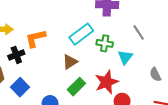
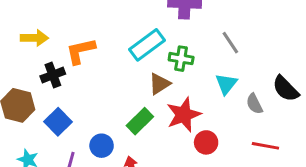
cyan triangle: (125, 57) -> (226, 84), moved
brown triangle: (70, 62) -> (159, 84), moved

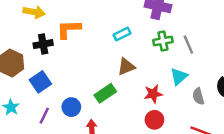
cyan rectangle: (147, 45) -> (122, 34), size x0.6
green cross: (181, 59) -> (163, 41), moved, turned -30
red star: (184, 115) -> (153, 94), moved, size x0.7

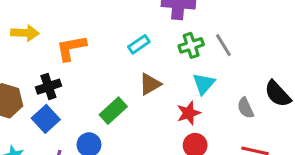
black cross: (43, 44) -> (48, 87), moved
cyan triangle: (179, 76) -> (204, 84), moved
green rectangle: (105, 93) -> (113, 111), moved

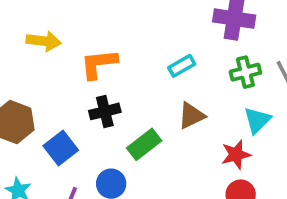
black cross: (48, 87) -> (105, 111), moved

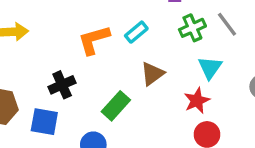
orange L-shape: (99, 64) -> (94, 40), moved
black cross: (105, 111) -> (62, 85), moved
blue square: (61, 148) -> (44, 122), turned -32

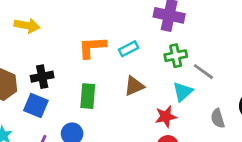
gray line: (227, 24) -> (203, 72), moved, turned -30
black cross: (62, 85) -> (42, 77), moved
green rectangle: (116, 106) -> (88, 96), moved, turned -50

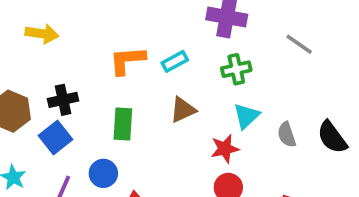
gray line: (203, 72) -> (299, 44), moved
blue square: (36, 105) -> (56, 138), turned 30
gray semicircle: (218, 118) -> (287, 135), moved

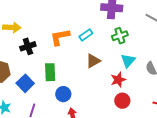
black cross: (63, 100) -> (28, 46), moved
green rectangle: (123, 124) -> (50, 72), moved
blue circle: (103, 173) -> (63, 94), moved

